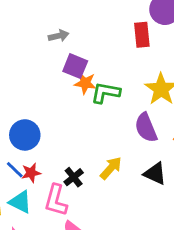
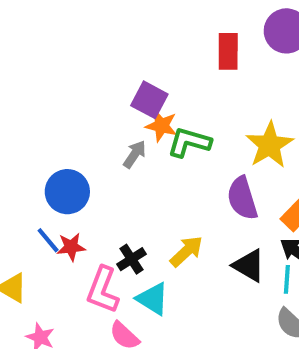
red rectangle: (142, 35) -> (228, 51), moved
gray arrow: (59, 36) -> (135, 154), moved, turned -48
cyan triangle: (20, 202) -> (153, 299), moved

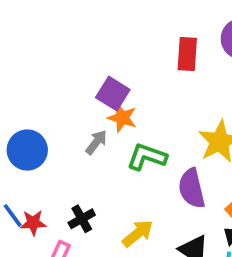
green L-shape: (189, 142) -> (147, 157), moved
blue circle: (67, 192) -> (27, 150), moved
black cross: (131, 259) -> (82, 219), moved

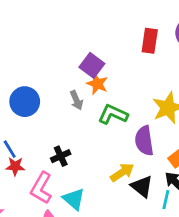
gray arrow: (96, 142) -> (76, 100), turned 114
red star: (33, 223) -> (15, 166), moved
yellow arrow: (138, 233) -> (122, 172), moved

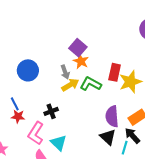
red rectangle: (150, 41) -> (115, 72), moved
purple semicircle: (144, 141) -> (112, 116), moved
yellow arrow: (122, 172) -> (70, 85), moved

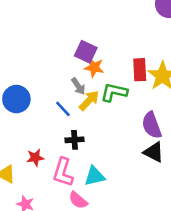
blue circle: (28, 70) -> (16, 99), moved
blue line: (15, 104) -> (63, 109), moved
black cross: (51, 111) -> (74, 140), turned 32
cyan triangle: (59, 143) -> (95, 176), turned -42

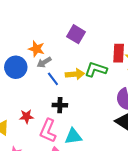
orange star: (94, 67) -> (36, 49), moved
gray arrow: (78, 86) -> (44, 62), moved, turned 88
yellow arrow: (89, 100) -> (75, 74), turned 36

